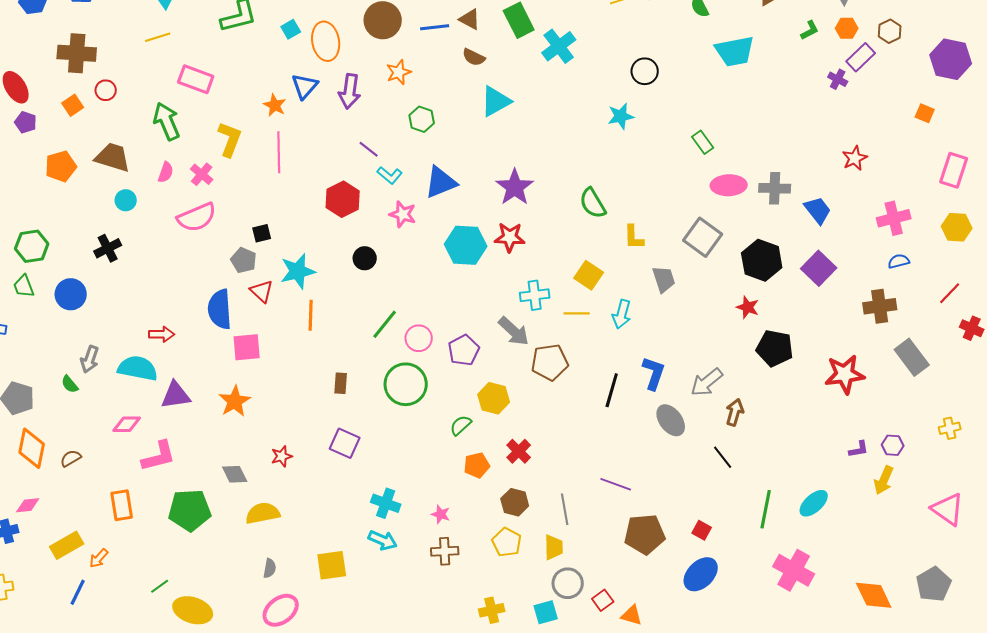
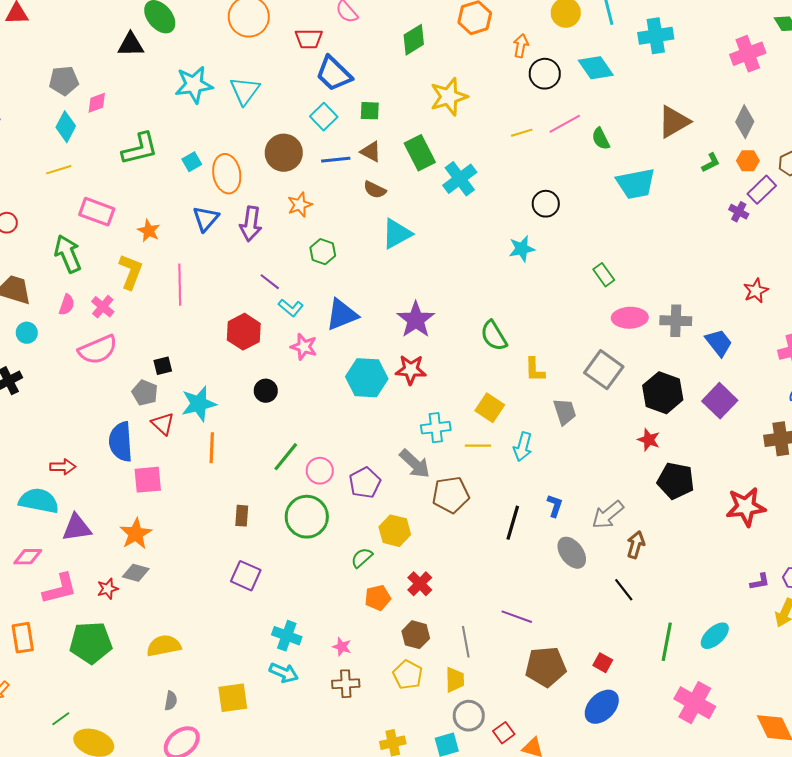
orange star: (275, 105) -> (149, 231), moved
blue L-shape: (654, 373) -> (555, 506), size x0.7
red star: (282, 456) -> (108, 589), moved
gray diamond: (235, 474) -> (136, 573), moved, turned -48

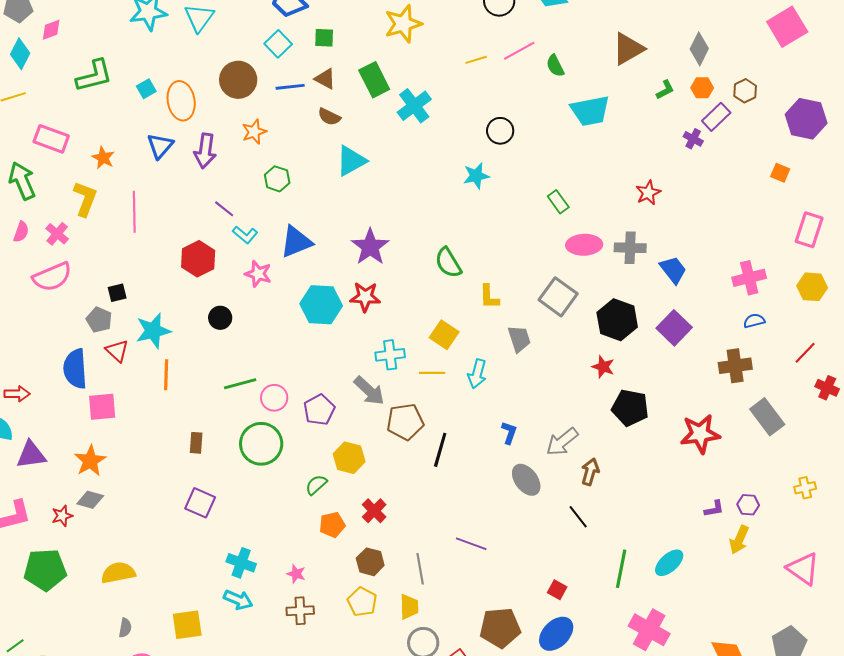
red star: (756, 291) -> (648, 193), moved
green line: (286, 457) -> (240, 384), turned 36
black line: (513, 523) -> (440, 450), moved
brown pentagon: (546, 667) -> (500, 628), moved

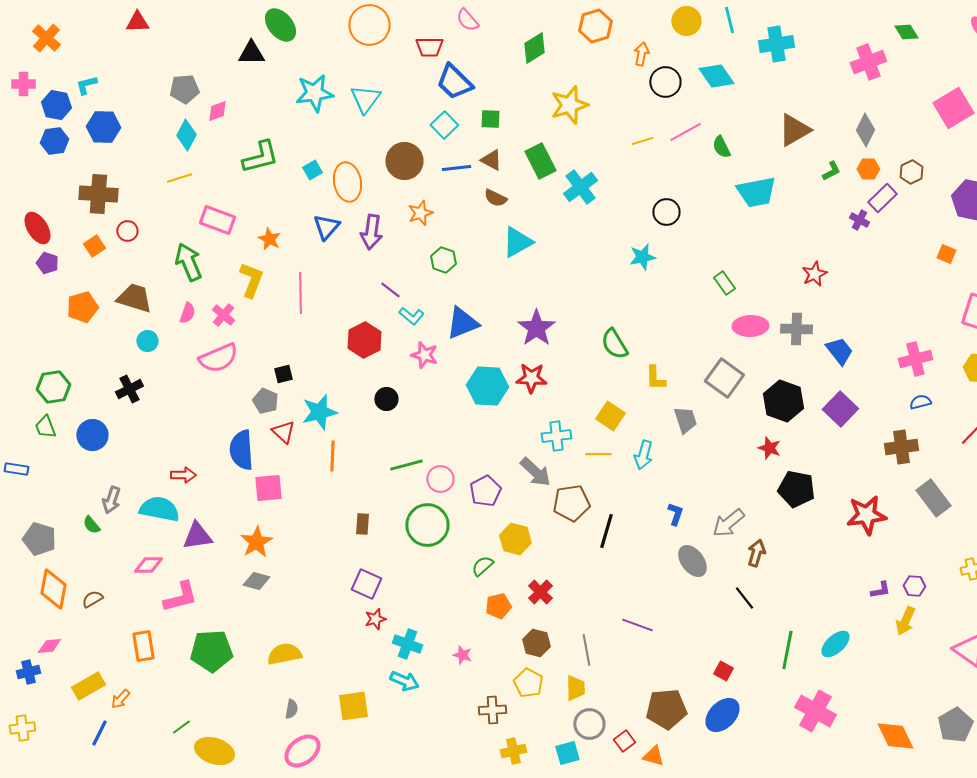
red star: (62, 516) -> (375, 619), moved
brown cross: (300, 611) -> (492, 710), moved

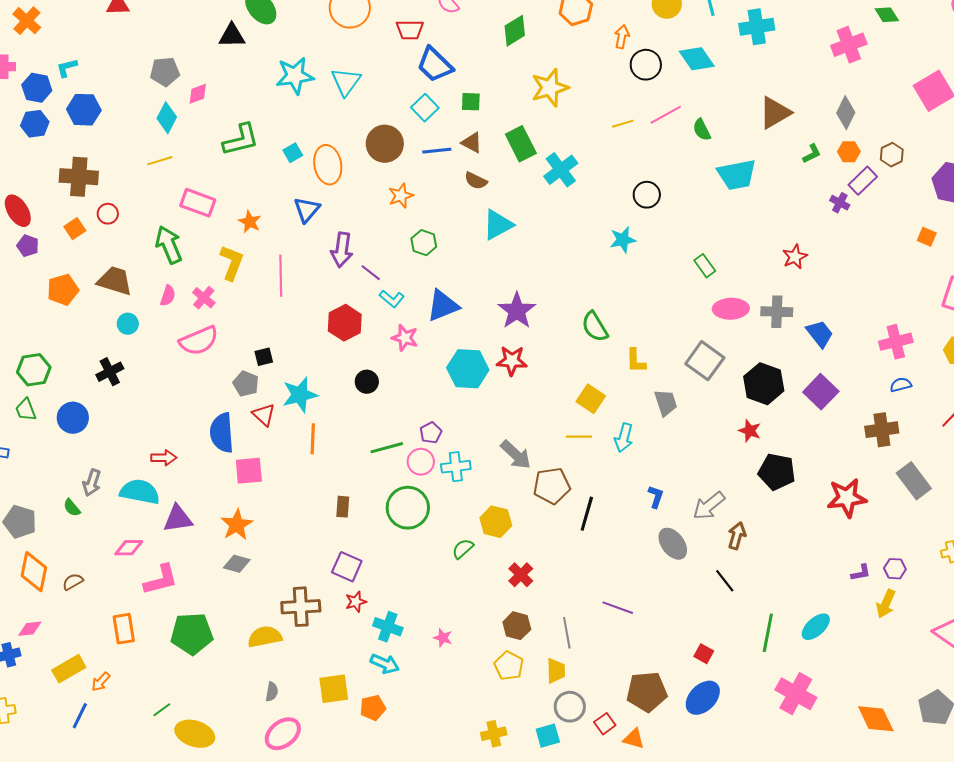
purple arrow: (371, 232) -> (342, 250), moved
cyan cross: (556, 436) -> (456, 467), moved
purple pentagon: (485, 491) -> (431, 433), moved, size x0.7
orange pentagon: (498, 606) -> (373, 708), moved
brown cross: (492, 710) -> (301, 607), moved, size x1.4

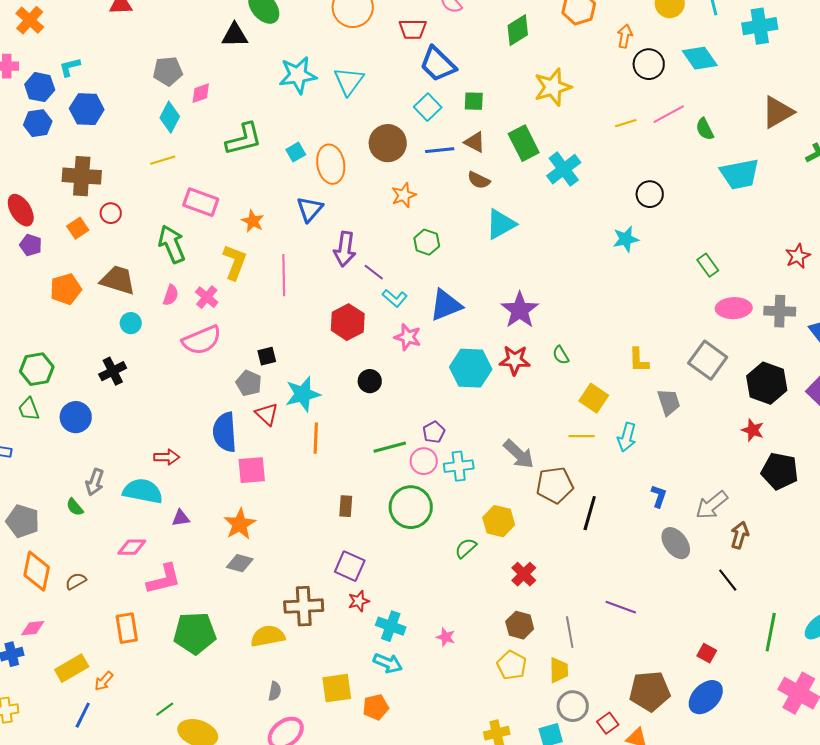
green semicircle: (595, 327) -> (561, 355), moved, size x0.6
purple triangle: (178, 519) -> (181, 518), size x0.6

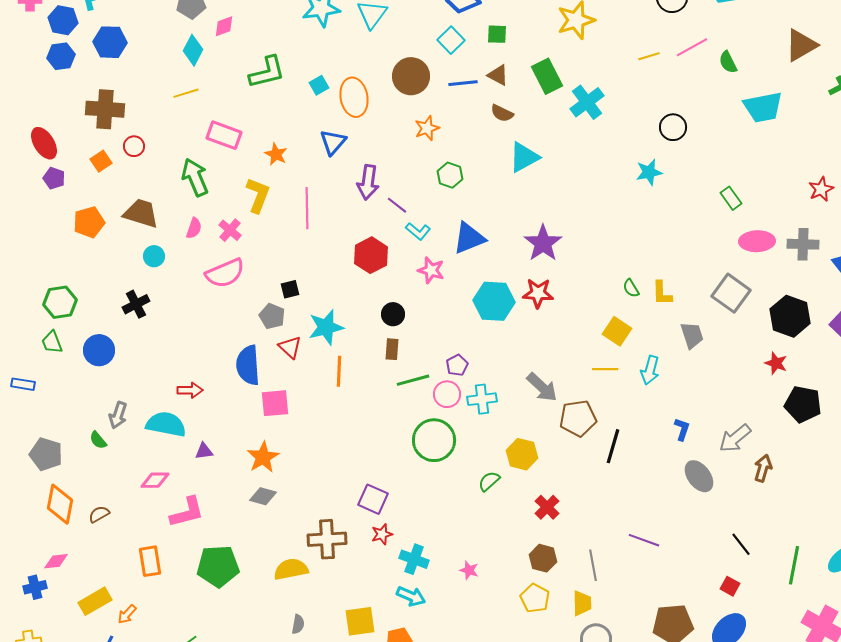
green semicircle: (561, 355) -> (631, 288), moved
brown rectangle: (346, 506) -> (392, 349), moved
black line: (728, 580) -> (741, 544), moved

